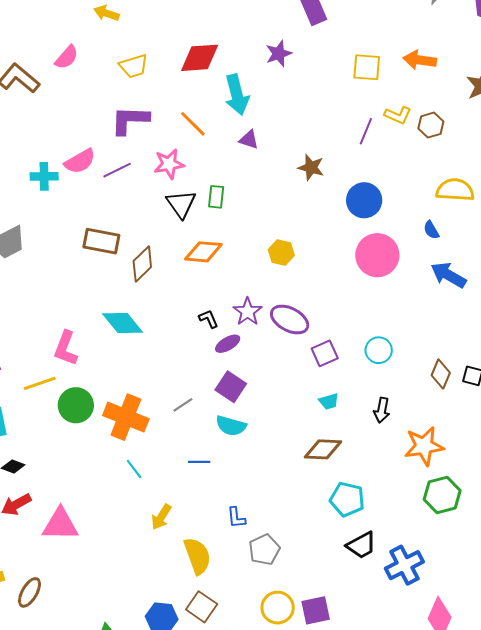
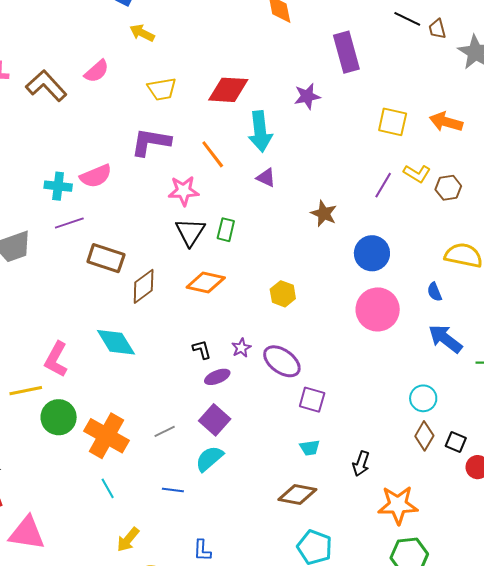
purple line: (117, 170) -> (69, 223), moved
purple star: (248, 312) -> (241, 348), size x0.7
cyan circle: (379, 350) -> (423, 398), moved
purple square: (325, 353) -> (312, 400), turned 32
cyan semicircle: (231, 426) -> (209, 459), turned 116

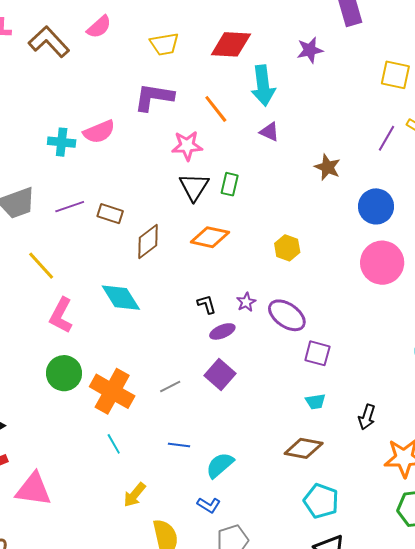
purple line: (69, 223) -> (70, 207), moved
brown rectangle: (106, 258) -> (110, 214), size x0.7
yellow line: (26, 391) -> (41, 266), moved, turned 60
cyan semicircle: (209, 459) -> (220, 465), moved
blue L-shape: (202, 550) -> (209, 505), turned -60

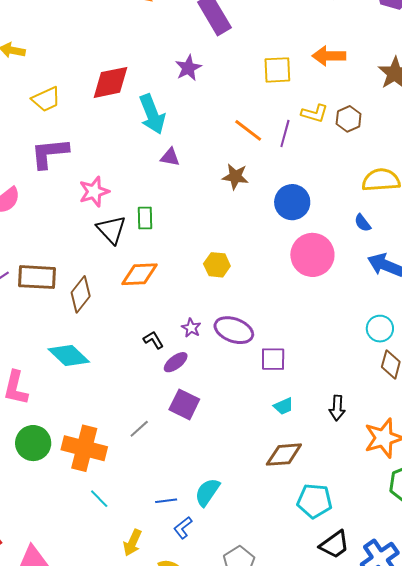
orange line: (216, 109) -> (248, 130), moved
brown rectangle: (110, 214) -> (37, 277), size x1.5
blue line: (179, 445) -> (166, 501), moved
blue L-shape: (209, 505) -> (183, 528), moved, turned 125

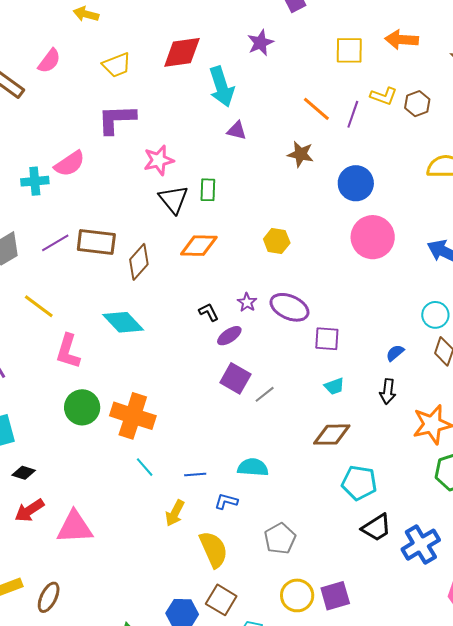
blue semicircle: (363, 223) -> (395, 353), moved, turned 84
gray line: (139, 429) -> (265, 394), moved
cyan semicircle: (207, 492) -> (253, 467), turned 56
blue line: (166, 501) -> (195, 474), moved
blue L-shape: (183, 528) -> (226, 501), turned 50

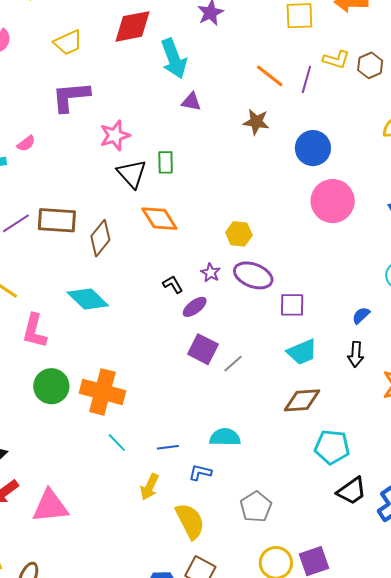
pink semicircle: (70, 164) -> (26, 143), size x0.6
yellow hexagon: (277, 241) -> (239, 234), moved
orange diamond: (199, 246) -> (159, 219), turned 60
cyan trapezoid: (334, 386) -> (302, 352), size x1.5

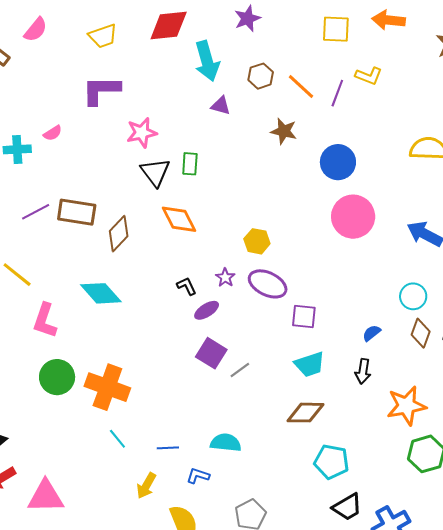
brown hexagon: (370, 65) -> (261, 76), moved

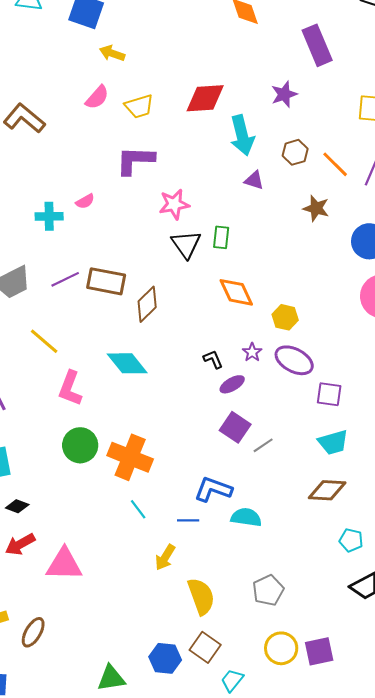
pink semicircle: (36, 30) -> (97, 97), moved
orange diamond: (179, 219) -> (236, 292), moved
cyan pentagon: (331, 462) -> (351, 540), size x0.7
blue L-shape: (198, 476) -> (213, 489), moved, size x1.6

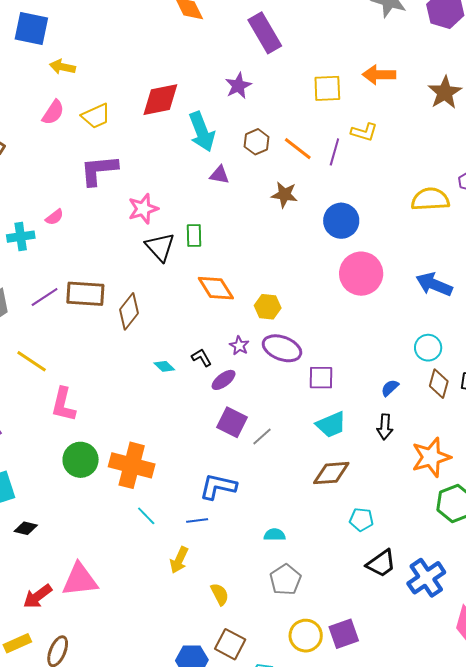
cyan diamond: (127, 363) -> (164, 366), moved, size x0.5
cyan semicircle: (246, 517) -> (275, 535), moved, size x0.7
red arrow: (20, 544) -> (38, 596), moved
yellow semicircle: (201, 596) -> (220, 594), size x0.6

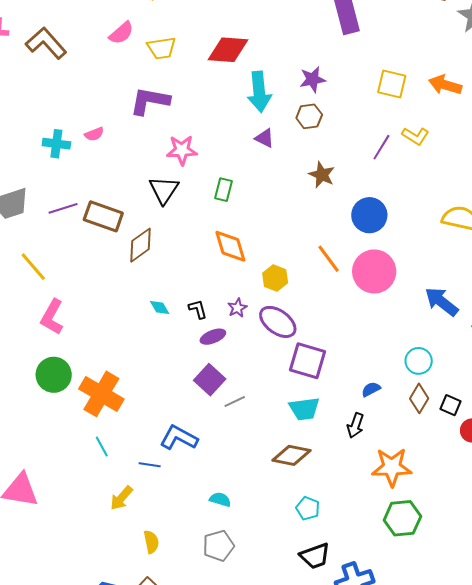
purple star: (238, 86) -> (313, 79), moved
orange line: (298, 149) -> (329, 259), moved
black triangle: (160, 247) -> (164, 190), moved
purple square: (321, 378) -> (307, 361), size x1.4

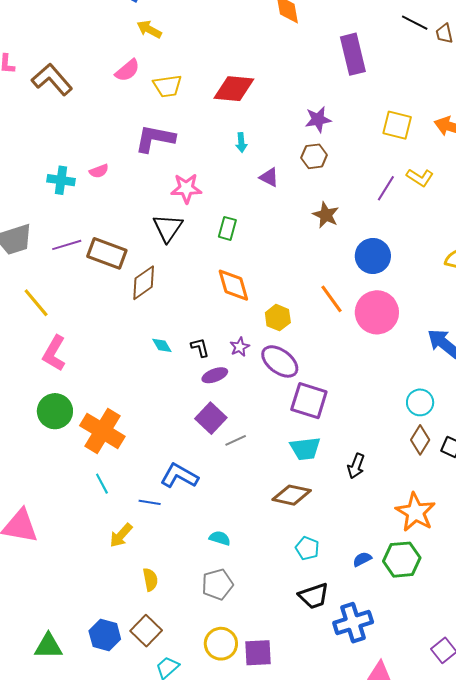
cyan arrow: (259, 92) -> (241, 143), moved, size x0.5
blue semicircle: (371, 389) -> (362, 559), moved
orange star: (392, 467) -> (415, 512), moved, turned 30

